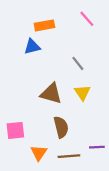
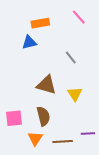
yellow triangle: (82, 92) -> (75, 94), moved
brown semicircle: (61, 127) -> (43, 116), moved

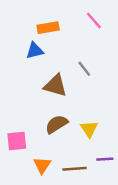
brown triangle: (46, 85) -> (55, 86), moved
yellow triangle: (75, 94) -> (89, 129), moved
brown semicircle: (43, 116) -> (57, 124), moved, turned -108

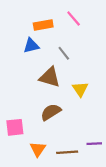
pink line: (94, 20) -> (74, 18), moved
gray line: (84, 69) -> (64, 53), moved
yellow triangle: (89, 129) -> (80, 89), moved

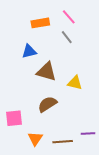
blue triangle: (31, 46) -> (29, 51), moved
gray line: (64, 53) -> (67, 37), moved
yellow triangle: (80, 89) -> (75, 83), turned -42

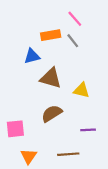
orange rectangle: (40, 23) -> (51, 35), moved
purple line: (88, 134) -> (88, 130), moved
orange triangle: (35, 139) -> (29, 156), moved

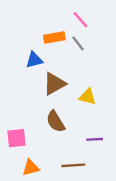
brown triangle: (51, 78) -> (54, 84), turned -45
brown semicircle: (52, 113) -> (56, 122), turned -90
orange triangle: (29, 156) -> (31, 168), turned 42

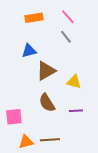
orange rectangle: (54, 38) -> (34, 18), moved
purple line: (95, 139) -> (76, 111), moved
brown line: (73, 165) -> (50, 140), moved

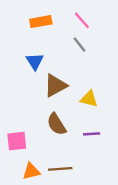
blue triangle: (29, 51) -> (35, 61), turned -49

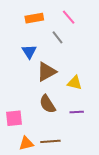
gray line: (79, 45) -> (58, 37), moved

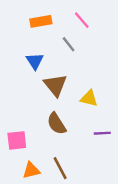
brown triangle: (46, 72) -> (55, 85), turned -40
purple line: (77, 112) -> (102, 133), moved
brown line: (50, 141) -> (60, 168), turned 66

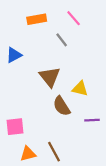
blue triangle: (35, 61) -> (14, 55), moved, turned 35
brown semicircle: (57, 124) -> (62, 106), moved

